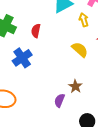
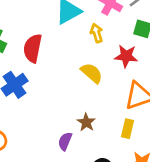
red semicircle: (36, 31) -> (33, 48), size x1.5

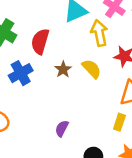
yellow arrow: (97, 33) -> (99, 33), size x1.5
brown star: (86, 122) -> (63, 69), moved

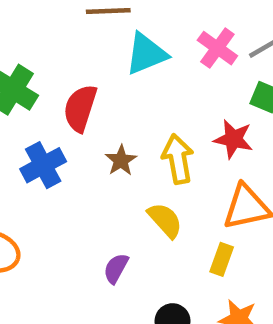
yellow arrow: (99, 33) -> (178, 159), moved
yellow semicircle: (92, 69) -> (165, 220), moved

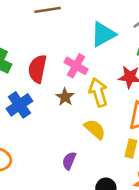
pink cross: (217, 48) -> (76, 66), moved
cyan triangle: (146, 54) -> (103, 34), moved

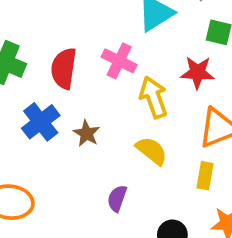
brown star: (65, 97) -> (87, 133), moved

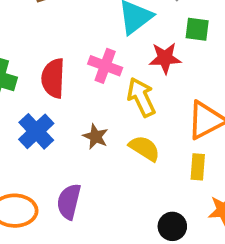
red star: (198, 72) -> (165, 58), moved
brown star: (87, 133) -> (96, 137), moved
purple semicircle: (117, 198) -> (69, 202), moved, size x1.4

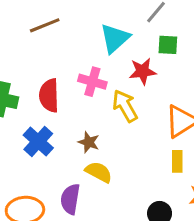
yellow semicircle: (144, 148) -> (99, 172), moved

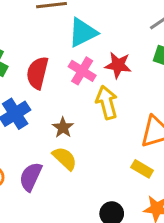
cyan triangle: (115, 38) -> (83, 33), moved
red star: (143, 71) -> (118, 65), moved
yellow rectangle: (177, 161) -> (142, 169), turned -75

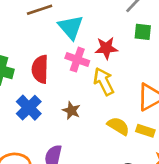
cyan triangle: (83, 33) -> (71, 27), turned -32
yellow semicircle: (65, 158) -> (118, 126), moved

